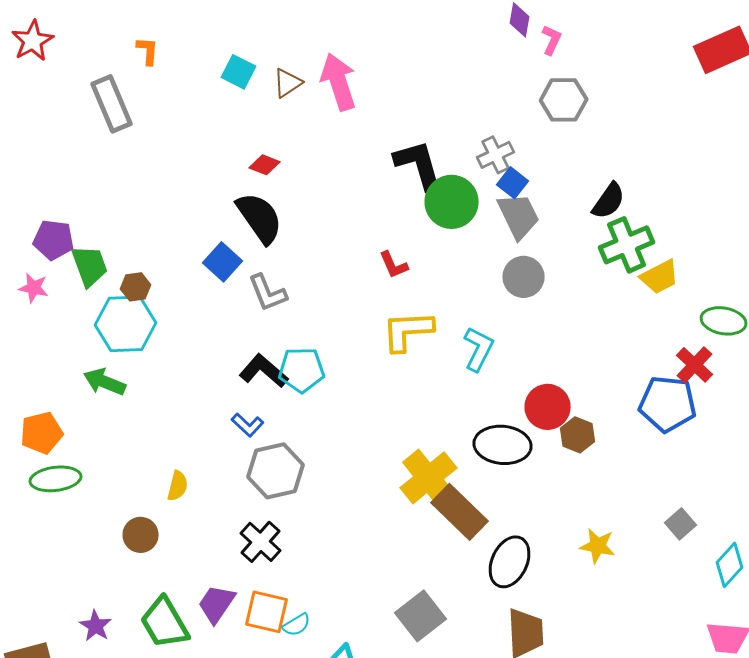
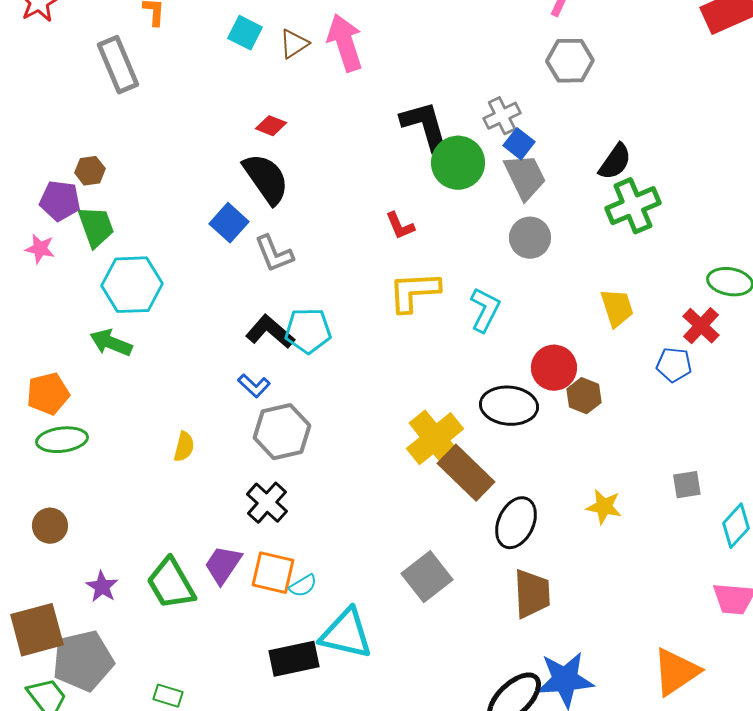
yellow trapezoid: (660, 277) -> (617, 308), moved, turned -81
brown hexagon: (136, 287) -> (90, 171), moved
blue pentagon: (668, 404) -> (674, 365), size x0.6
gray square: (681, 524) -> (687, 485), turned 32
brown circle: (141, 535) -> (50, 526), moved

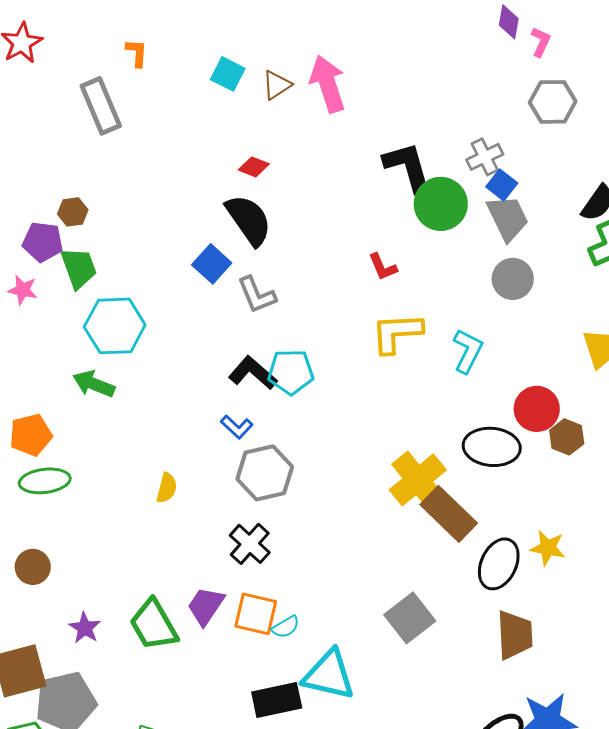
yellow star: (604, 507) -> (548, 548), moved

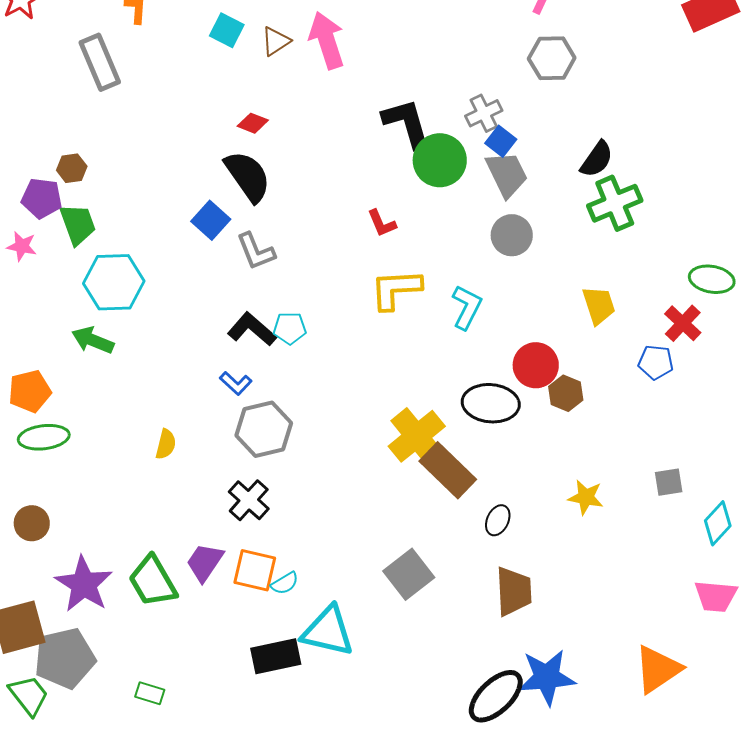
cyan pentagon: (291, 372) -> (290, 328), size x0.7
yellow star: (548, 548) -> (586, 497), moved
black ellipse: (499, 564) -> (498, 520), size x0.6
purple star: (85, 628) -> (84, 584), size x1.8

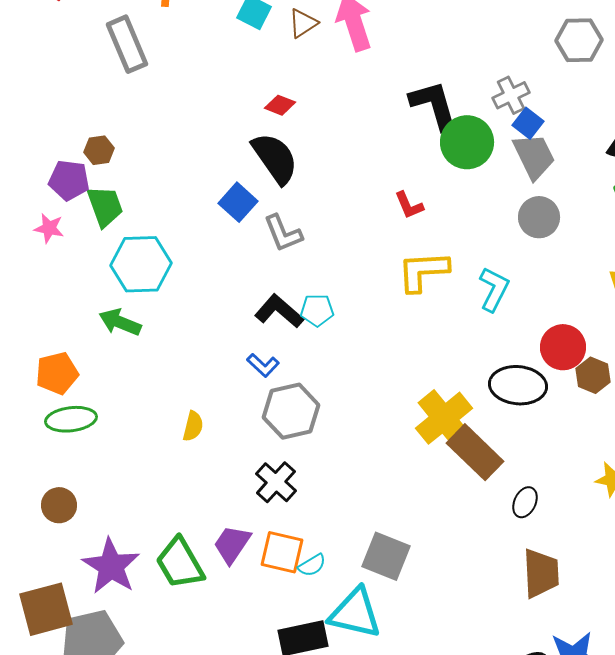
gray square: (409, 574) -> (386, 556), moved, turned -30

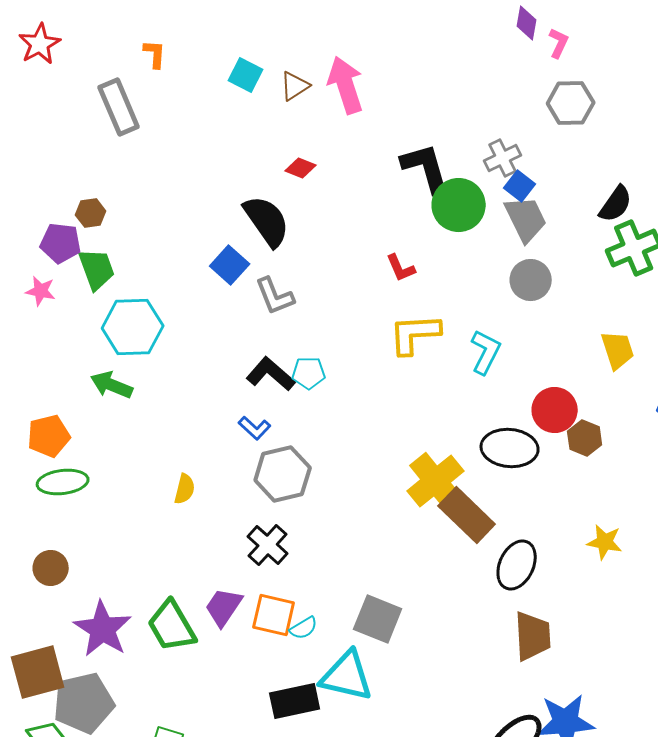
red diamond: (280, 105) -> (301, 168), moved
black ellipse: (525, 502) -> (517, 565), size x1.6

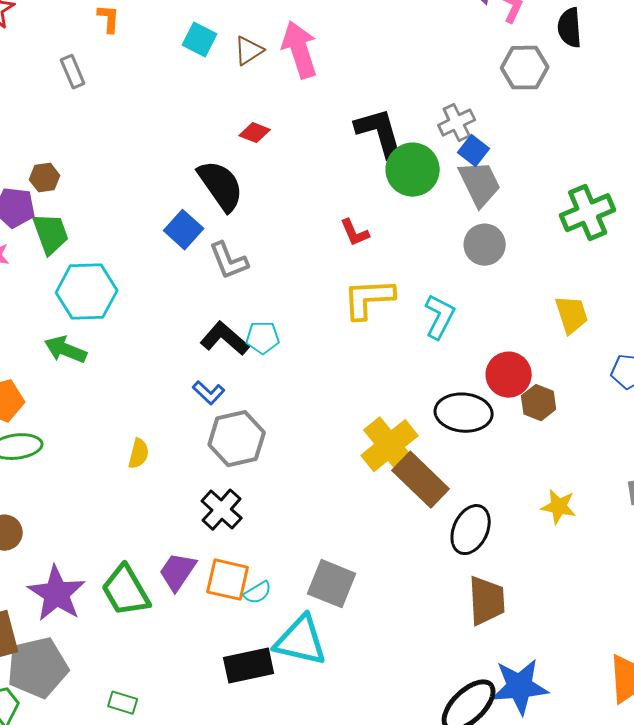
gray rectangle: (119, 107) -> (73, 72), size x0.6
black semicircle: (616, 204) -> (570, 28), moved, turned 141

